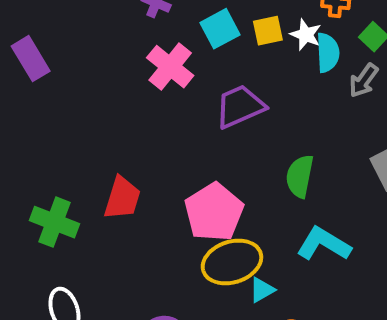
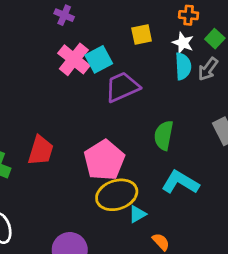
cyan square: (220, 29) -> (99, 59), moved
white star: (306, 35) -> (183, 43), moved
cyan semicircle: (328, 53) -> (183, 66), moved

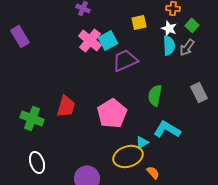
yellow ellipse: (117, 195) -> (128, 156), moved
cyan triangle: (137, 214) -> (142, 142), moved

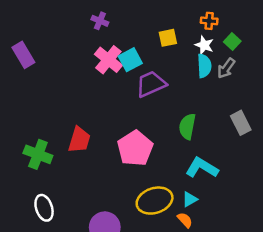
cyan triangle: (142, 142) -> (190, 199), moved

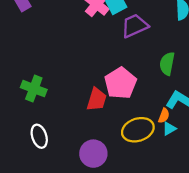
red trapezoid: (79, 140) -> (97, 99), moved
orange semicircle: (185, 220) -> (164, 116), moved, turned 64

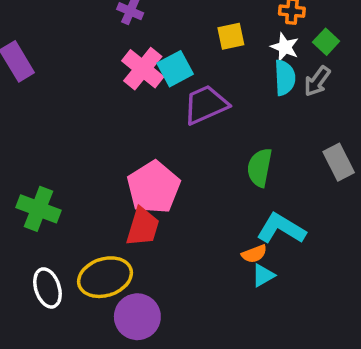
pink pentagon: (121, 83) -> (154, 187), moved
orange semicircle: (164, 116) -> (254, 254), turned 48
yellow ellipse: (138, 130) -> (105, 277), moved

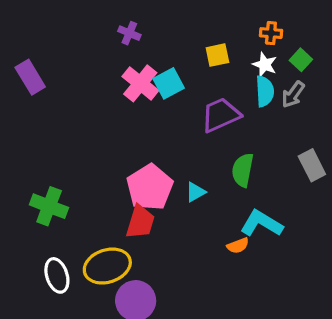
purple trapezoid: (206, 105) -> (221, 115), moved
cyan triangle: (263, 275) -> (195, 192), moved

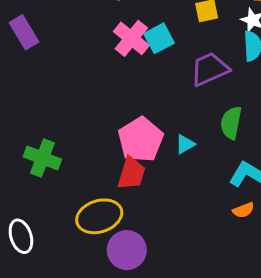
orange semicircle: (238, 246) -> (243, 210), moved
white ellipse: (57, 275) -> (21, 236), moved

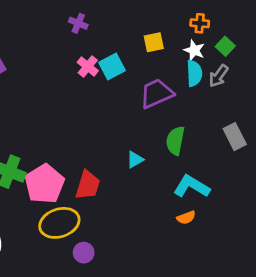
pink cross: (131, 38) -> (88, 66), size x0.7
pink pentagon: (141, 140) -> (45, 184), moved
purple circle: (127, 250) -> (84, 253), size x0.6

